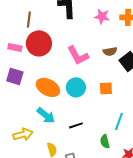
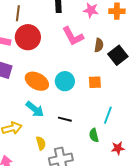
brown semicircle: (110, 51) -> (99, 45), turned -72
pink L-shape: (78, 55) -> (73, 36), moved
black line: (76, 125) -> (65, 119), turned 32

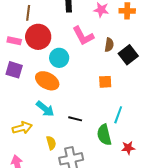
cyan circle: (65, 81) -> (59, 58), moved
green semicircle: (94, 135) -> (104, 135), size x1.5

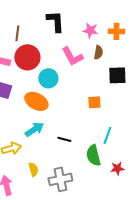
brown semicircle: (109, 45) -> (98, 52), moved
black square: (128, 55) -> (117, 75), turned 36
cyan arrow: (45, 109) -> (34, 129), turned -72
yellow semicircle: (51, 143) -> (33, 169), moved

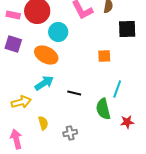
gray cross: (60, 179) -> (70, 133), size x0.6

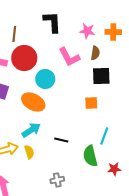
black square: (127, 29) -> (101, 76), moved
yellow semicircle: (43, 123) -> (29, 152), moved

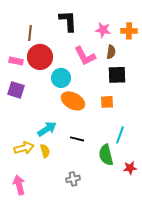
orange ellipse: (33, 102) -> (73, 101), moved

